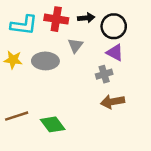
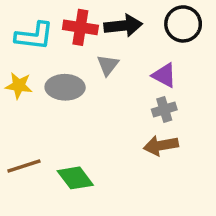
black arrow: (86, 18) -> (123, 26), size x1.5
black circle: (114, 26) -> (183, 24), moved
gray cross: (104, 74) -> (164, 110), moved

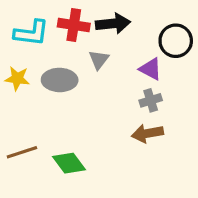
black circle: (183, 24) -> (176, 41), moved

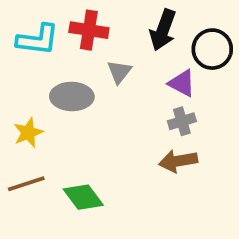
black arrow: (113, 23) -> (163, 30), moved, turned 116
yellow star: (17, 78) -> (28, 133), moved, turned -30

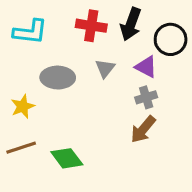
red cross: (89, 30) -> (91, 26), moved
gray triangle: (119, 72) -> (105, 68), moved
brown arrow: (178, 161) -> (143, 129), turned -40

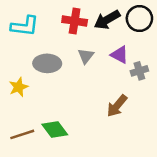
black arrow: (131, 24) -> (107, 20), turned 40
black circle: (171, 39) -> (139, 19), moved
gray cross: (146, 97) -> (139, 71), moved
brown line: (21, 148) -> (22, 134), moved

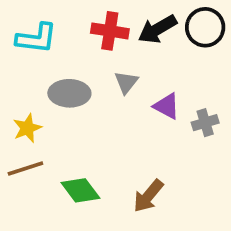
purple triangle: (119, 55) -> (167, 106), moved
gray cross: (139, 71) -> (205, 123), moved
brown arrow: (117, 106) -> (148, 196), moved
brown line: (22, 134) -> (25, 168), moved

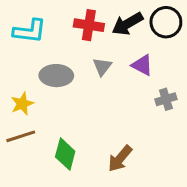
purple triangle: (167, 106) -> (142, 65), moved
green diamond: (80, 190) -> (65, 154), turned 52

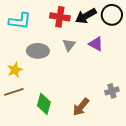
gray cross: (166, 99) -> (112, 91), moved

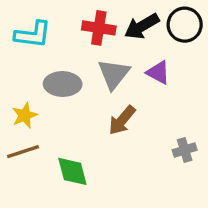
gray triangle: (69, 45) -> (114, 74), size x1.5
green diamond: (44, 104) -> (72, 171), turned -30
brown arrow: (81, 107) -> (122, 120), moved

